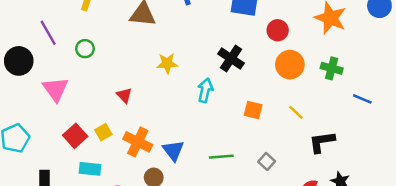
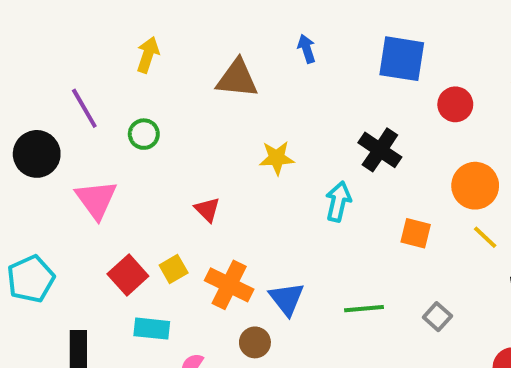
orange circle: (290, 65) -> (475, 186), moved

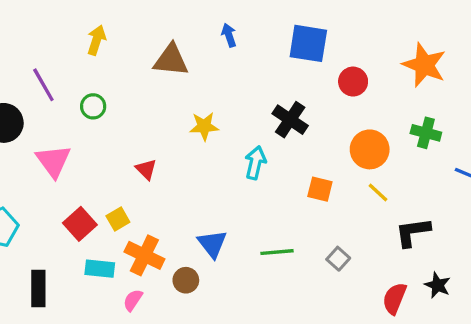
orange cross: (229, 285) -> (144, 255), moved

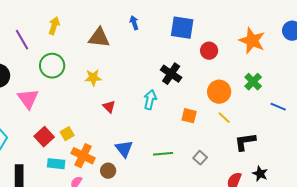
purple line: (43, 85) -> (22, 40), moved
green circle: (93, 106) -> (52, 66), size x1.6
yellow star: (204, 126) -> (93, 78), moved
green cross: (426, 133) -> (253, 82), turned 30
red triangle: (146, 169) -> (109, 107), moved

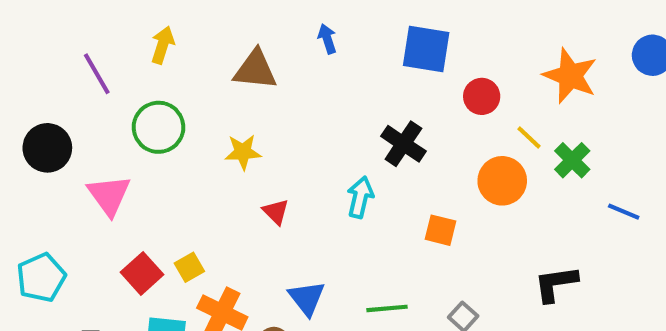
yellow line: (224, 118) -> (529, 138), moved

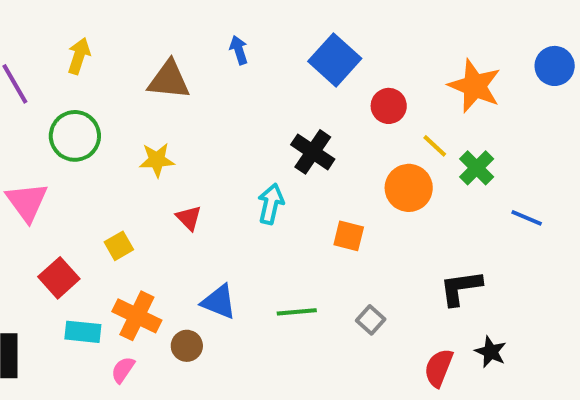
blue square: (426, 49) -> (335, 60), turned 33
yellow square: (189, 267) -> (119, 246), moved
blue triangle: (307, 298) -> (219, 302), turned -30

